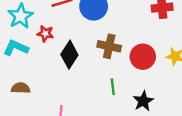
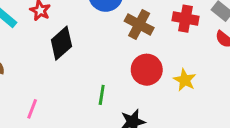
brown cross: (109, 46) -> (139, 24), moved

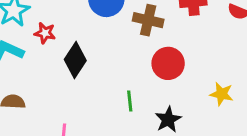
yellow star: (185, 80) -> (221, 94), moved

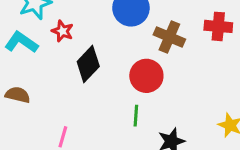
red circle: (168, 63) -> (146, 76), moved

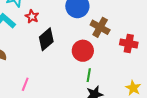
red cross: (218, 26) -> (129, 44), moved
green line: (136, 116) -> (89, 75), moved

